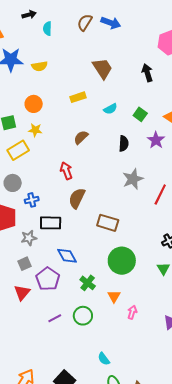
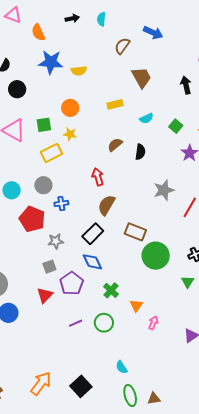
brown semicircle: (85, 22) -> (122, 46), moved
cyan semicircle: (47, 29) -> (101, 19), moved
black semicircle: (124, 144) -> (140, 152), moved
black rectangle: (51, 223) -> (93, 234), moved, turned -50
green circle: (122, 261) -> (156, 256), moved

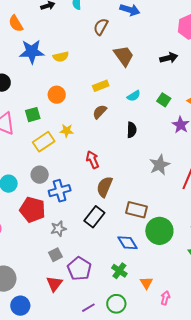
black arrow: (186, 85) -> (169, 58), turned 96
yellow star: (70, 134) -> (67, 131), moved
brown semicircle: (115, 145) -> (100, 112), moved
blue cross: (61, 204) -> (60, 191), size x1.5
blue diamond: (92, 262) -> (127, 243), moved

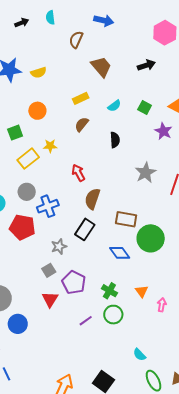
gray star: (58, 229) -> (59, 246), moved
green cross: (119, 271) -> (109, 291), moved

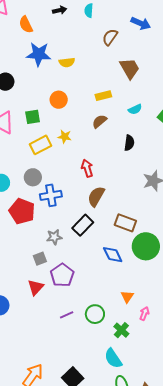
green cross: (109, 291) -> (121, 330), moved
cyan semicircle: (139, 355) -> (113, 358), size x1.5

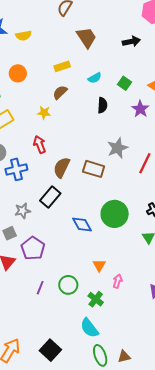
yellow star: (65, 137) -> (44, 113), moved
black semicircle: (129, 143) -> (102, 105), moved
red arrow: (87, 168) -> (40, 144), moved
brown rectangle: (125, 223) -> (94, 169), moved
purple line: (67, 315) -> (40, 288), turned -40

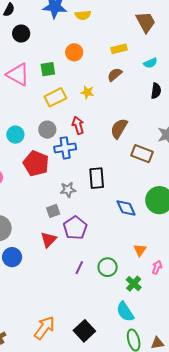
yellow star: (44, 113) -> (87, 92), moved
red arrow: (40, 144) -> (78, 125), moved
brown semicircle: (62, 167) -> (119, 129), moved
black rectangle: (50, 197) -> (97, 178), turned -50

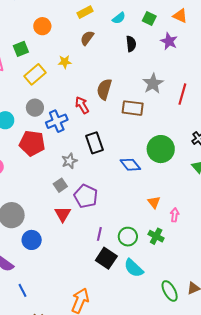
red arrow: (78, 125) -> (82, 105), moved
green circle: (108, 267) -> (128, 237), moved
cyan semicircle: (125, 312) -> (134, 268), moved
black square: (84, 331) -> (106, 258), moved

